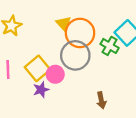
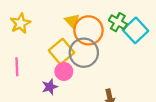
green cross: (110, 46) -> (118, 22), moved
yellow square: (37, 68) -> (61, 52), moved

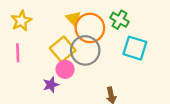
cyan square: (135, 30) -> (135, 48), moved, turned -30
pink line: (17, 67) -> (18, 53), moved

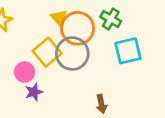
cyan square: (135, 48) -> (128, 51), turned -30
pink circle: (65, 69) -> (25, 72), moved

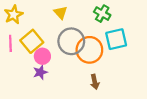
orange circle: (78, 28) -> (89, 50), moved
yellow square: (47, 52) -> (32, 41), moved
pink circle: (25, 72) -> (42, 56), moved

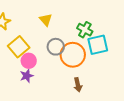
green cross: (102, 14) -> (85, 30), moved
gray circle: (71, 41) -> (56, 47), size x0.7

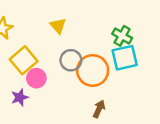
green cross: (85, 30) -> (122, 36), moved
purple star: (27, 76) -> (20, 97), moved
brown arrow: (78, 85) -> (99, 109), turned -144

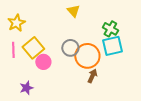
yellow triangle: (58, 26) -> (73, 11), moved
purple star: (20, 97) -> (26, 88), moved
brown arrow: (99, 109) -> (92, 76), moved

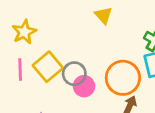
gray circle: (70, 48) -> (74, 74), moved
pink circle: (43, 62) -> (84, 86), moved

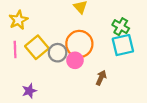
orange circle: (123, 78) -> (79, 44), moved
pink circle: (84, 86) -> (75, 60), moved

